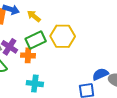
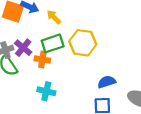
blue semicircle: (100, 74) -> (107, 82), moved

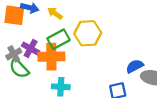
orange cross: (42, 59) -> (51, 57), size x1.6
blue semicircle: (107, 82) -> (135, 66), moved

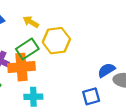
yellow arrow: (55, 13) -> (31, 22), moved

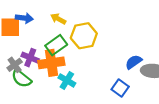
blue square: (91, 96) -> (120, 88), turned -35
cyan cross: (33, 97) -> (67, 80), moved, turned 35

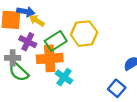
yellow arrow: (58, 19) -> (37, 21), moved
purple cross: (30, 58) -> (28, 42), moved
gray cross: (15, 65) -> (13, 58), turned 32

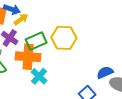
yellow arrow: (37, 21) -> (21, 19), turned 104

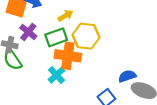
yellow arrow: (21, 19) -> (65, 16), moved
orange cross: (28, 57) -> (68, 56), moved

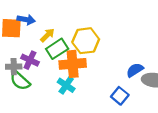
yellow arrow: (65, 16) -> (47, 35), moved
purple cross: (28, 32) -> (30, 60), moved

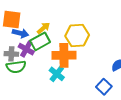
blue arrow: (26, 20) -> (20, 33), moved
green rectangle: (57, 49) -> (40, 41), moved
green semicircle: (20, 81) -> (16, 67), turned -54

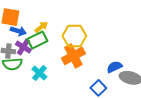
orange cross: (64, 55) -> (73, 56), moved, turned -30
cyan cross: (57, 74) -> (39, 73), moved

